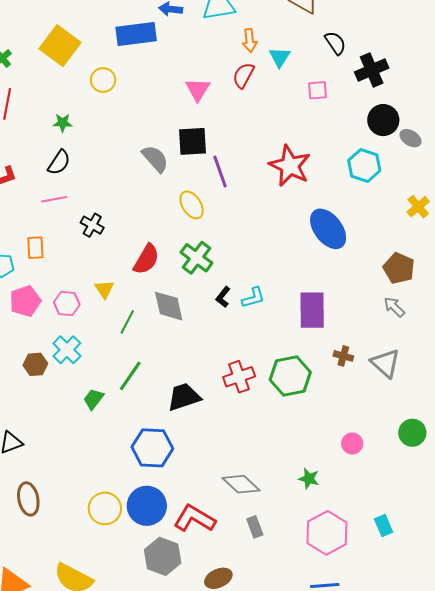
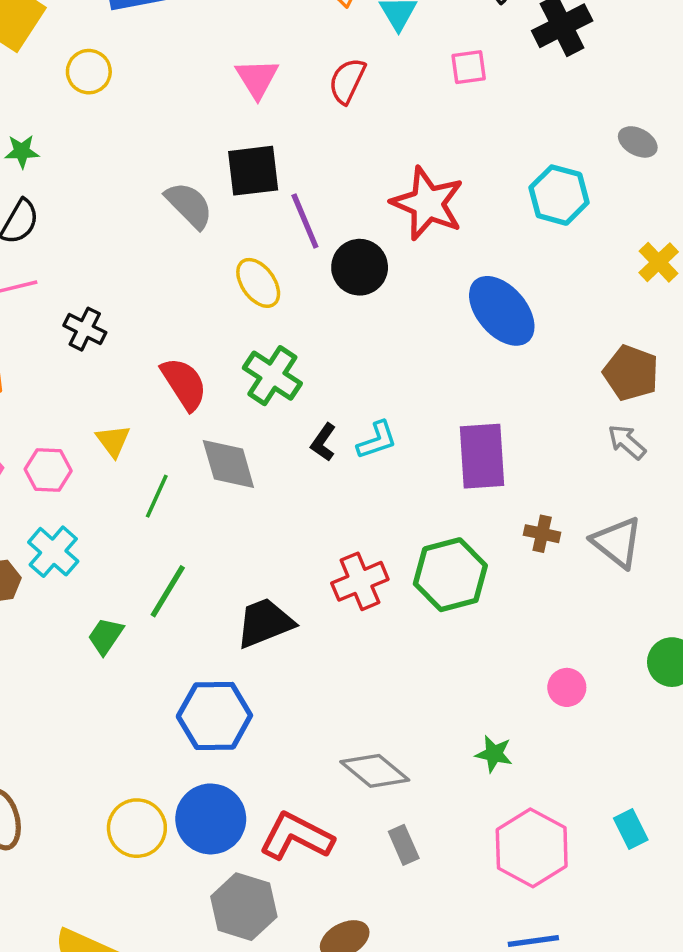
red semicircle: (243, 75) -> (347, 81), moved
black circle: (383, 120) -> (360, 267), moved
red semicircle: (146, 259) -> (184, 384), turned -60

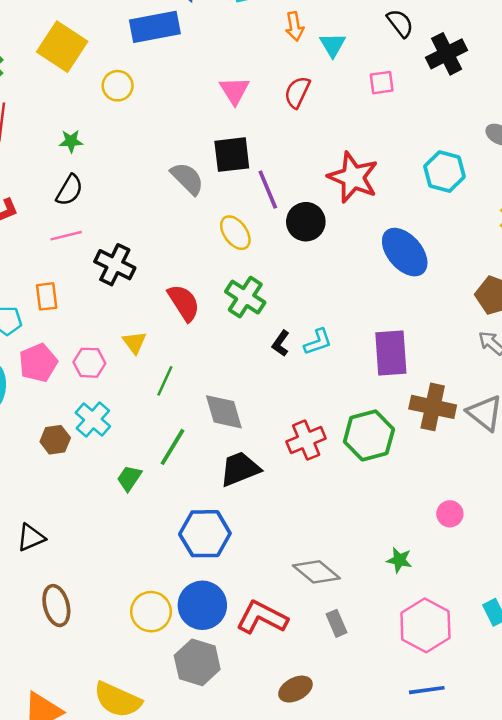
black cross: (85, 329) -> (115, 265), size x1.4
gray diamond: (228, 464) -> (224, 412), moved
brown cross: (542, 534) -> (433, 407), size x1.8
gray hexagon: (244, 907) -> (197, 662), moved

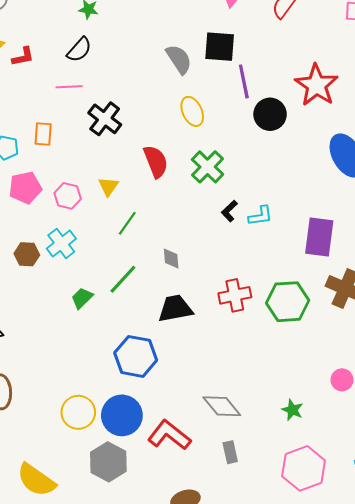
yellow ellipse: (235, 233) -> (192, 111), moved
gray diamond: (224, 412) -> (171, 259), size x0.6

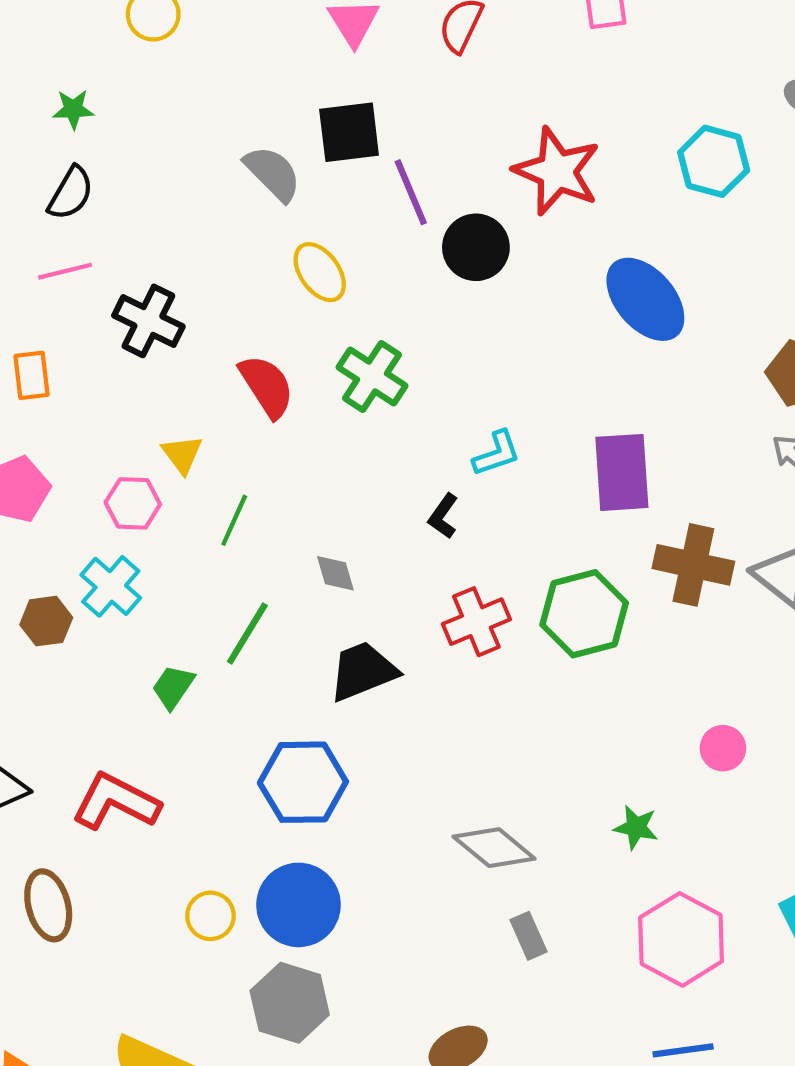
pink hexagon: (68, 196) -> (133, 503), moved
black L-shape: (229, 211) -> (443, 516), moved
yellow circle: (78, 412) -> (210, 916), size x0.7
red L-shape: (169, 435) -> (116, 802), moved

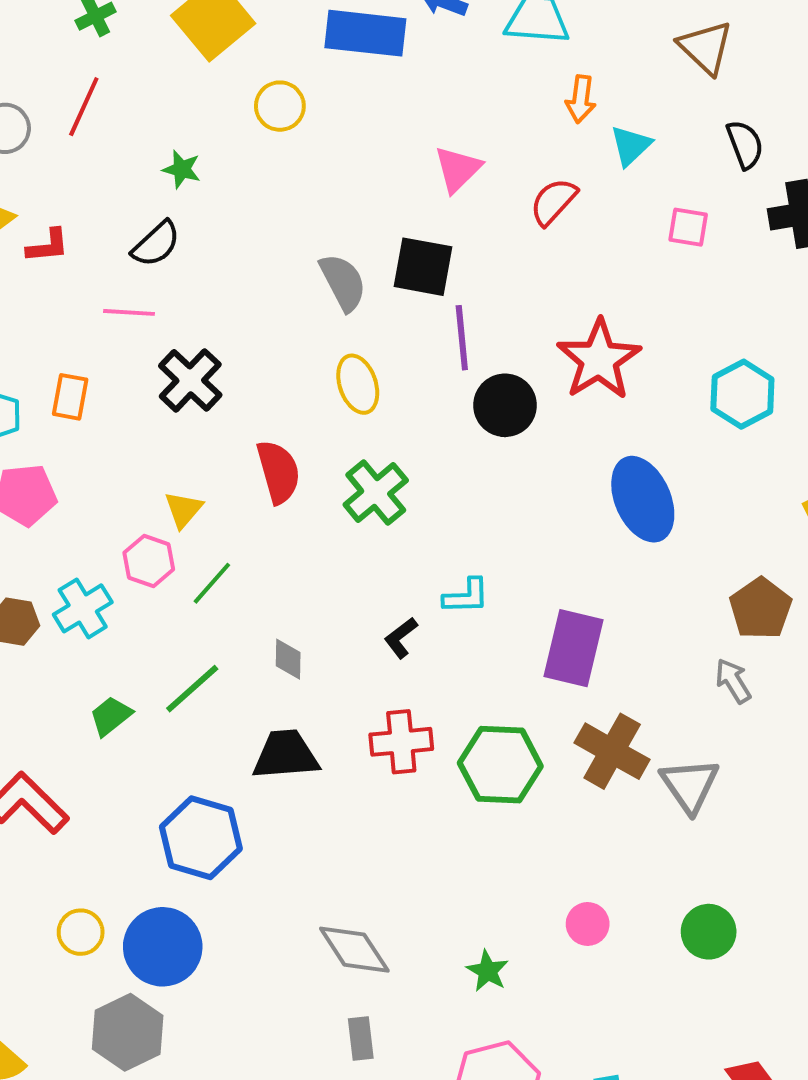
pink hexagon: (133, 503) -> (149, 561), moved

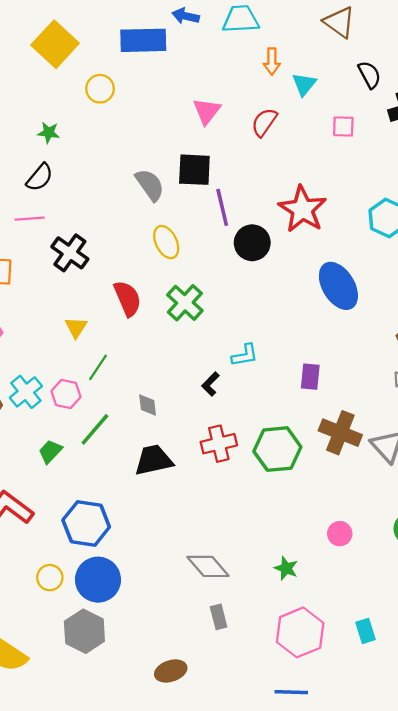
pink hexagon: (149, 561) -> (66, 394), moved
purple rectangle: (573, 648) -> (310, 377), size x0.6
blue hexagon: (201, 838) -> (86, 523), moved

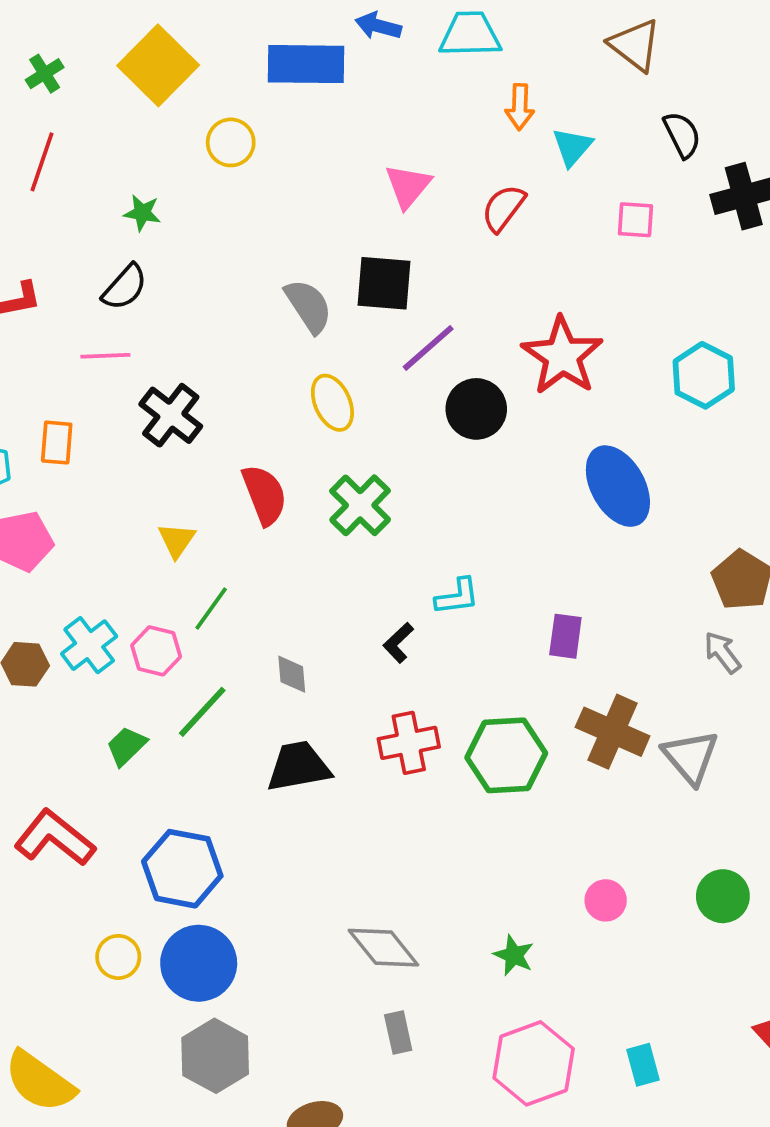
purple line: (222, 207) -> (428, 348), turned 60
gray hexagon: (84, 631) -> (215, 1056), moved

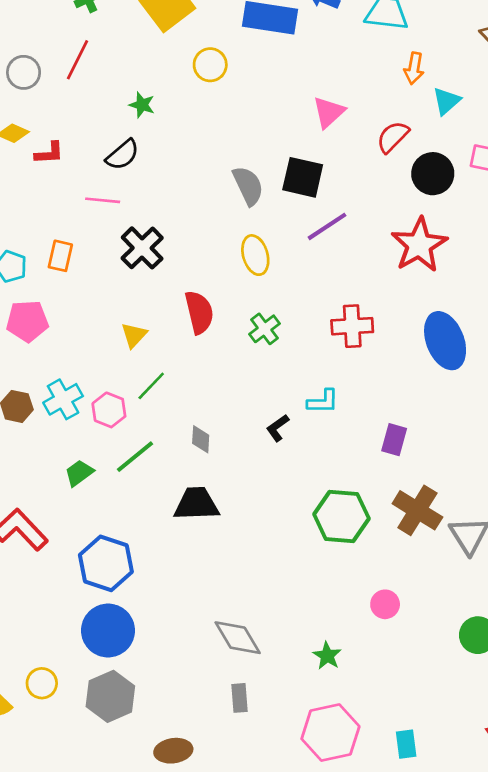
black circle: (476, 409) -> (433, 174), moved
green cross: (360, 505) -> (265, 329), size x0.7
red cross: (409, 743) -> (352, 326), moved
pink circle: (606, 900) -> (385, 604), moved
yellow circle: (118, 957) -> (42, 683), moved

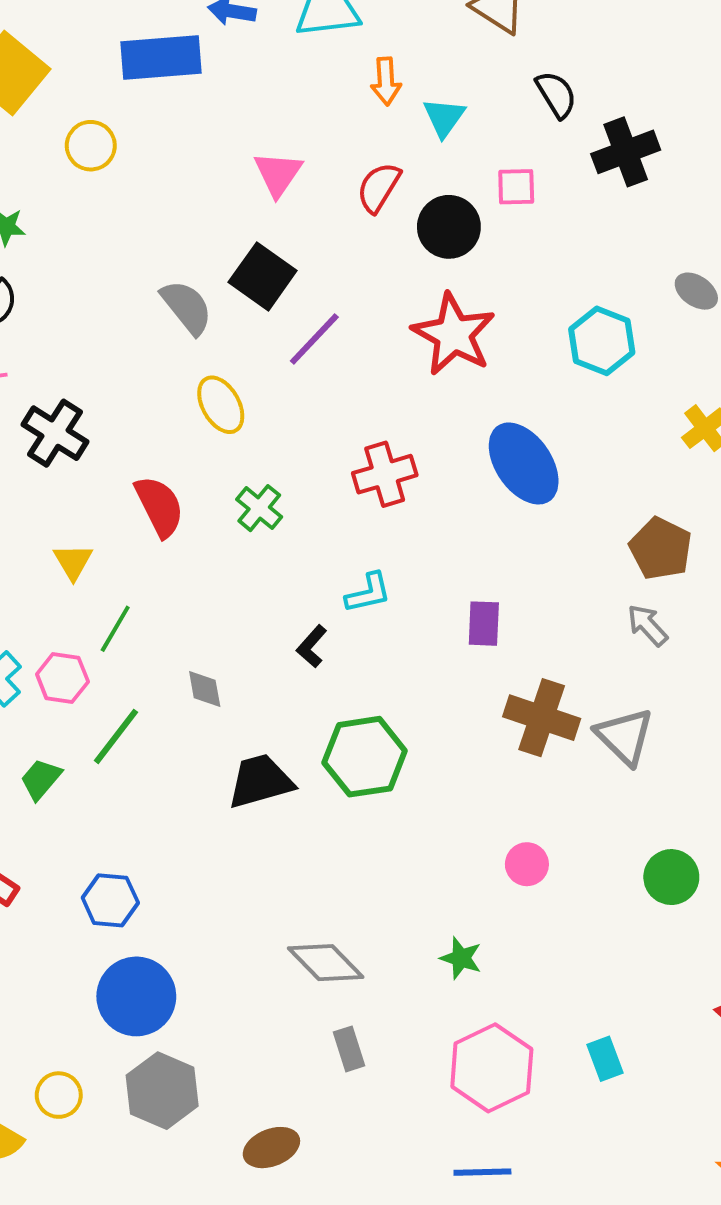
black square: (303, 177) -> (263, 276), turned 36
black trapezoid: (196, 504) -> (260, 781), moved
green hexagon: (341, 516) -> (365, 757), moved
blue hexagon: (106, 563) -> (110, 900), size x0.7

